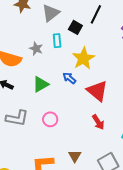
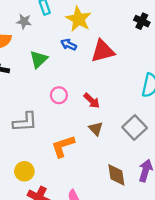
red triangle: (97, 91) -> (103, 51), turned -40
gray L-shape: (17, 118) -> (25, 122), moved
red arrow: (98, 122) -> (92, 101), moved

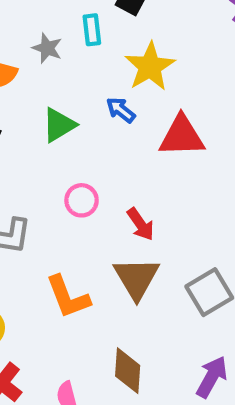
brown triangle: (96, 129) -> (137, 278), size x1.6
orange L-shape: (63, 146) -> (68, 297), turned -105
brown diamond: (116, 175) -> (128, 371), moved

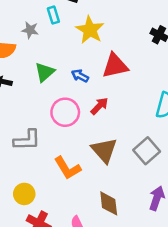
blue arrow: (121, 110) -> (80, 76), moved
pink circle: (82, 200) -> (65, 112), size x1.5
red arrow: (141, 224) -> (99, 106), moved, turned -90

